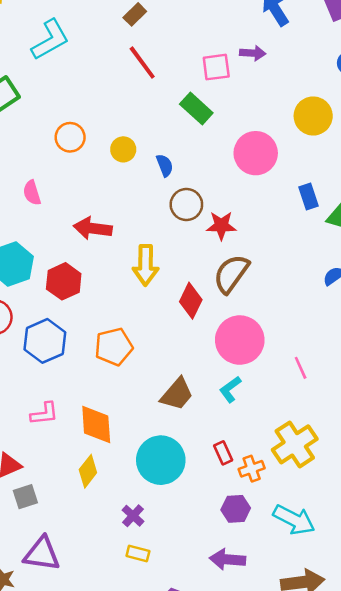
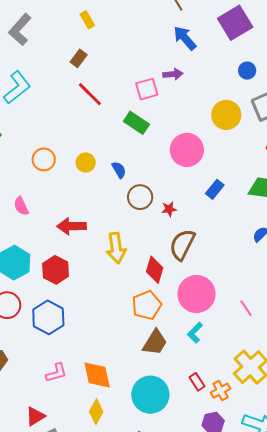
blue rectangle: (309, 196) -> (215, 189), moved, turned 66
red star: (221, 226) -> (169, 209), size x0.7
orange pentagon: (114, 347) -> (147, 305), moved

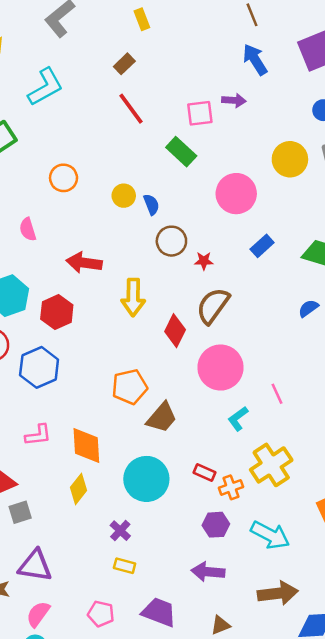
yellow circle: (86, 162) -> (124, 196), moved
orange pentagon: (147, 305) -> (130, 387), moved
cyan L-shape: (195, 333) -> (238, 419), moved
red rectangle: (197, 382) -> (205, 473), turned -42

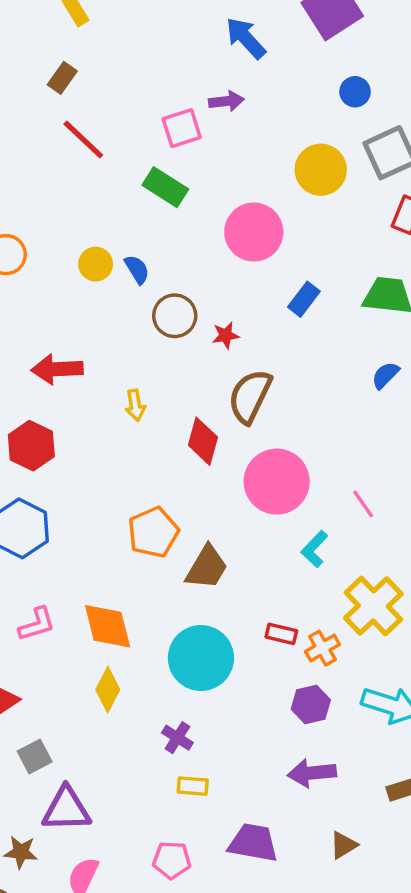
yellow arrow: (133, 297) -> (135, 405), size x0.6
gray square: (20, 512) -> (35, 757), moved

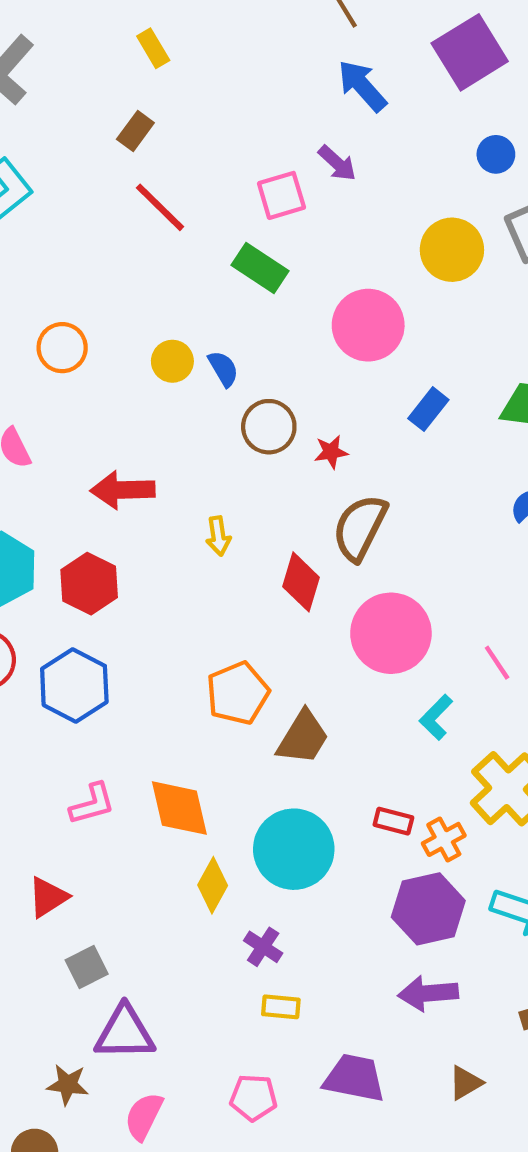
purple arrow: (226, 101) -> (337, 163), turned 48
yellow diamond: (108, 690) -> (213, 885), moved
purple hexagon: (311, 705) -> (428, 909), size x1.5

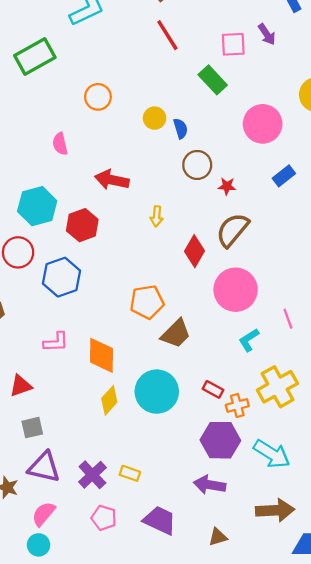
purple cross: (263, 947) -> (92, 475), moved, size x1.4

